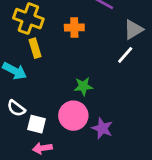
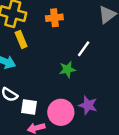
white line: (125, 55) -> (84, 49), moved
pink circle: (73, 116) -> (61, 112), moved

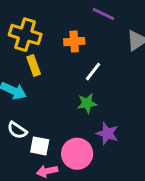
white line: (84, 49) -> (93, 72), moved
purple star: (88, 105) -> (107, 133), moved

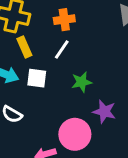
white line: (93, 72) -> (62, 49), moved
white square: (40, 146) -> (37, 78), moved

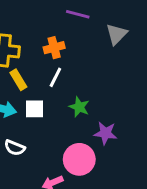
green star: (82, 82) -> (79, 107), turned -30

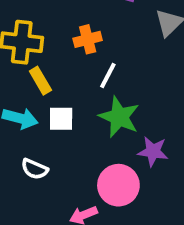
white line: (55, 77) -> (108, 76), moved
green star: (79, 107) -> (119, 117), size x1.5

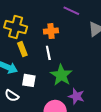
white line: (108, 76) -> (48, 53), moved, turned -48
white square: (61, 119) -> (29, 80), moved

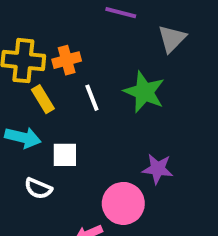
orange cross: (51, 31) -> (67, 60), moved
green star: (61, 75) -> (144, 92), moved

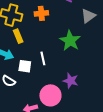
orange cross: (67, 60) -> (41, 13), moved
white line: (92, 98) -> (43, 58), moved

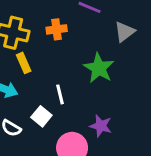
white square: (25, 66) -> (41, 116), moved, turned 32

